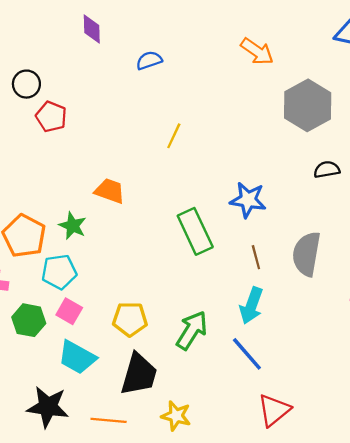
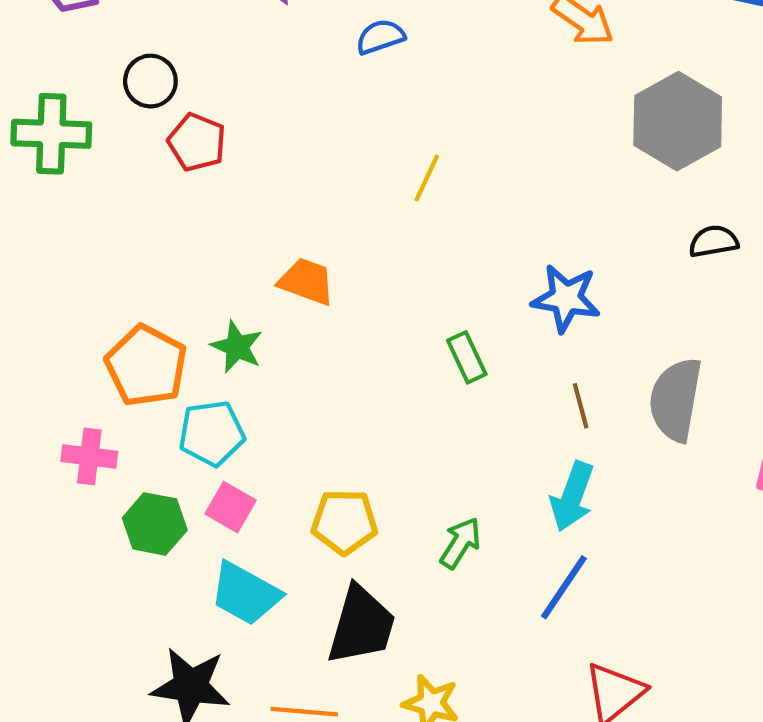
green rectangle: (195, 231) -> (467, 357), size x0.6
green arrow: (192, 330) -> (460, 543), size x0.7
blue line: (247, 354) -> (564, 587), turned 75

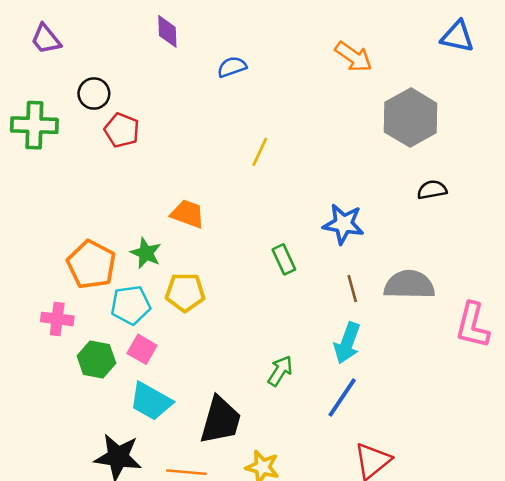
gray semicircle: (676, 400) -> (409, 285), turned 81
yellow pentagon: (344, 522) -> (185, 292), moved

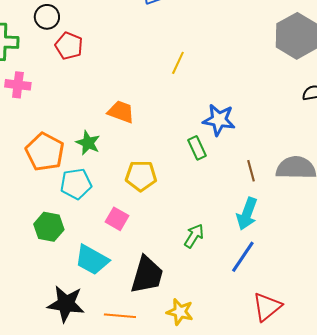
blue star: (343, 224) -> (219, 120), moved
yellow pentagon: (185, 292) -> (141, 176), moved
pink cross: (57, 319) -> (18, 85), moved
pink square: (142, 349) -> (117, 219), moved

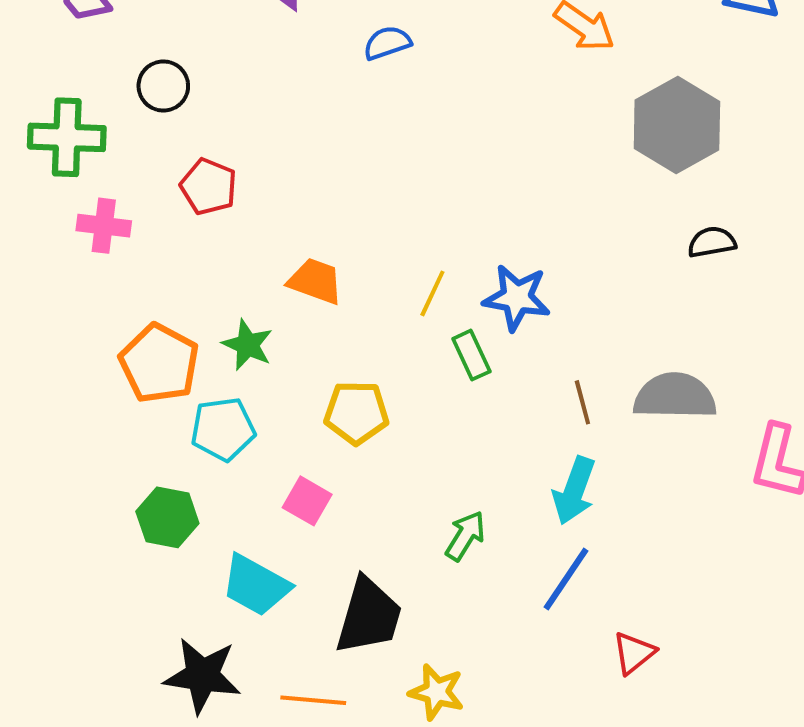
red pentagon: (69, 46) -> (209, 187), moved
yellow line: (178, 63) -> (432, 293), moved
red triangle: (267, 307) -> (634, 653), moved, size x0.7

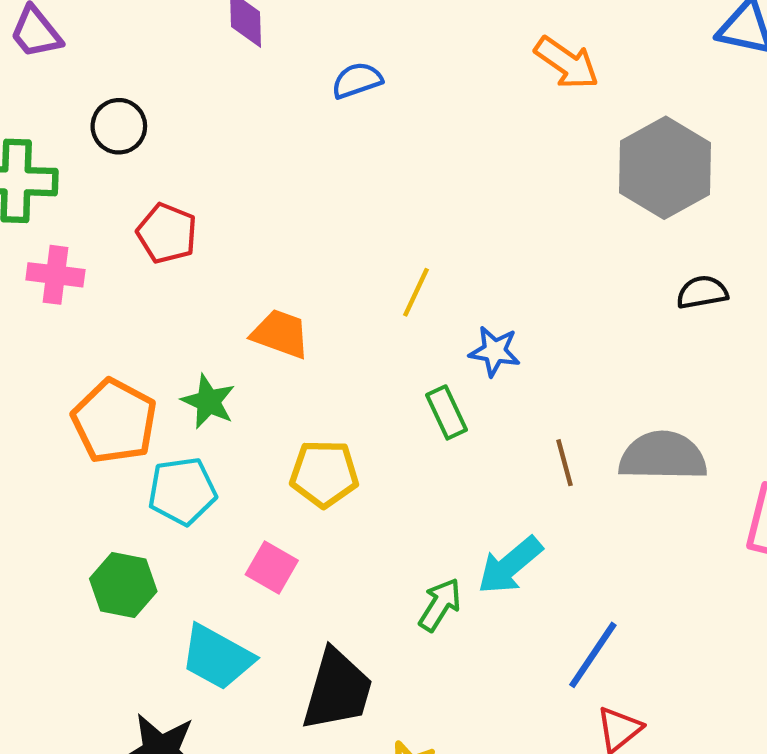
yellow line: (432, 293) -> (416, 292), moved
blue star: (517, 298) -> (495, 351), size x0.7
cyan arrow: (574, 491) -> (510, 565), moved, turned 30
blue line: (566, 579) -> (593, 655), moved

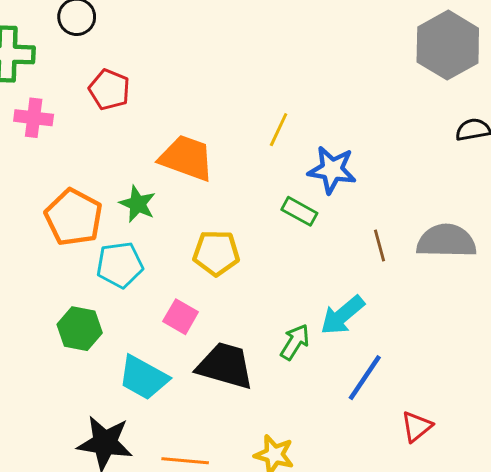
orange trapezoid: (280, 334) -> (187, 158), size x1.4
blue star: (495, 351) -> (332, 170), size x1.4
green rectangle: (447, 412) -> (299, 211), turned -36
blue line: (593, 655) -> (365, 378), moved
black trapezoid: (337, 690) -> (225, 366), moved, turned -90

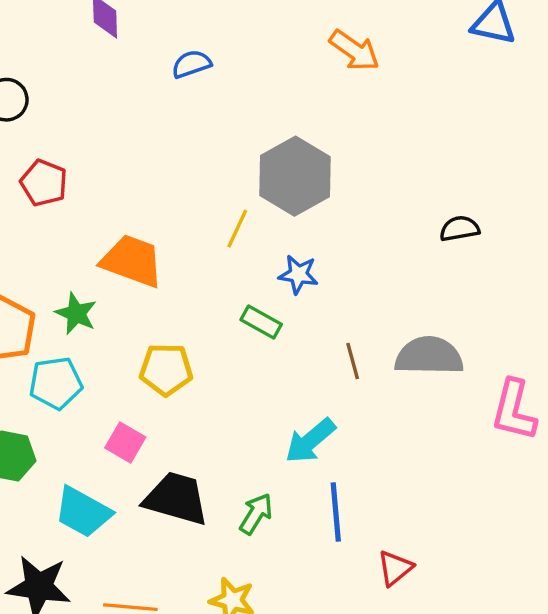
gray hexagon: (448, 45) -> (295, 176), moved
blue star: (332, 170) -> (298, 274), size x0.7
green arrow: (295, 342) -> (256, 514), moved
blue line: (365, 378) -> (336, 512), turned -39

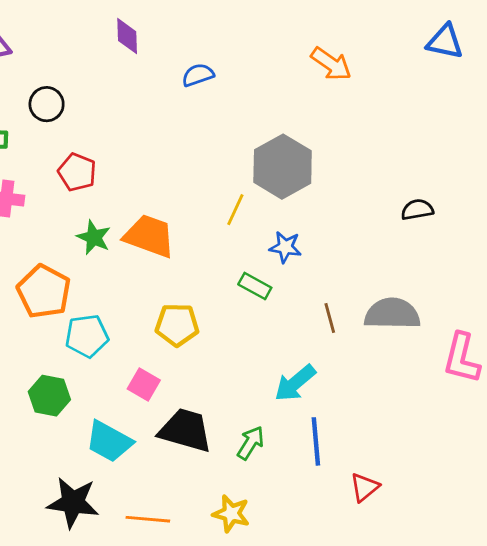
green star: (76, 313) -> (94, 237), moved

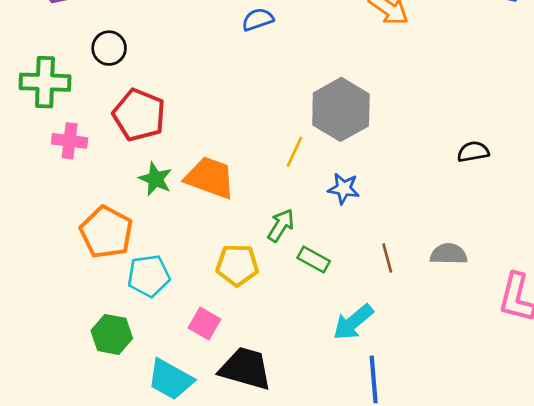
red pentagon: (77, 172) -> (139, 115), size x1.4
green rectangle: (255, 286) -> (314, 259), moved
gray semicircle: (392, 314) -> (449, 254), size x0.7
green arrow: (251, 443) -> (281, 225), moved

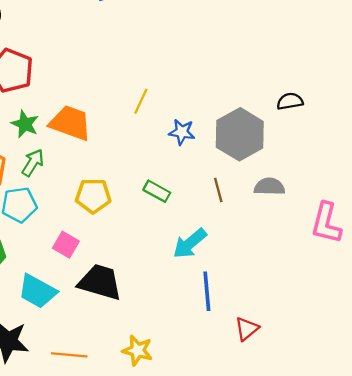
gray hexagon: (341, 109) -> (240, 134), moved
green arrow: (281, 225) -> (33, 163), moved

